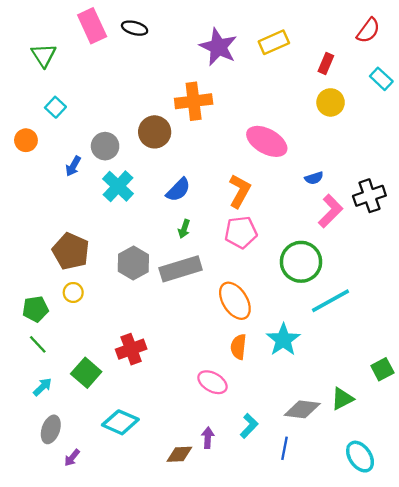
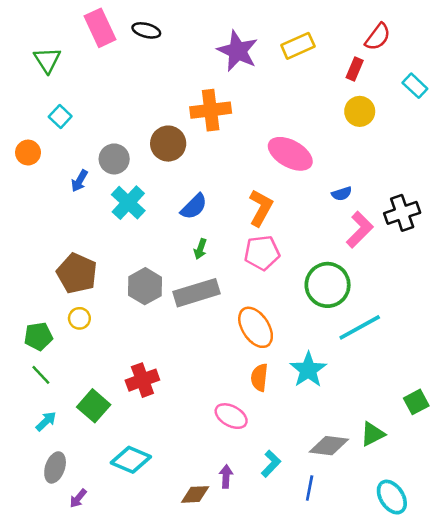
red semicircle: (368, 30) -> (378, 37), moved

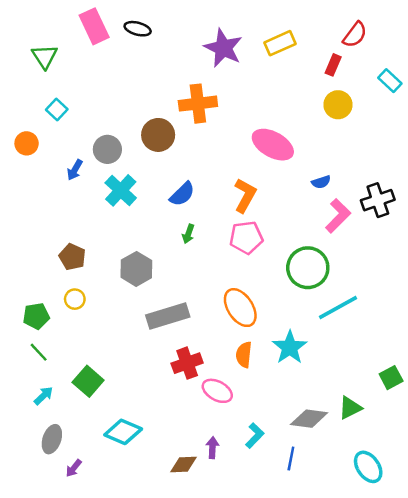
brown pentagon: (77, 273) -> (72, 257), size x0.7
gray rectangle: (196, 293) -> (168, 316), moved
red cross: (142, 380) -> (187, 363), moved

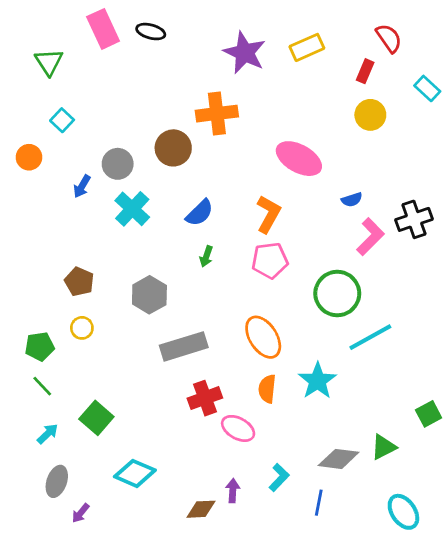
red semicircle: (355, 35) -> (389, 38), turned -72

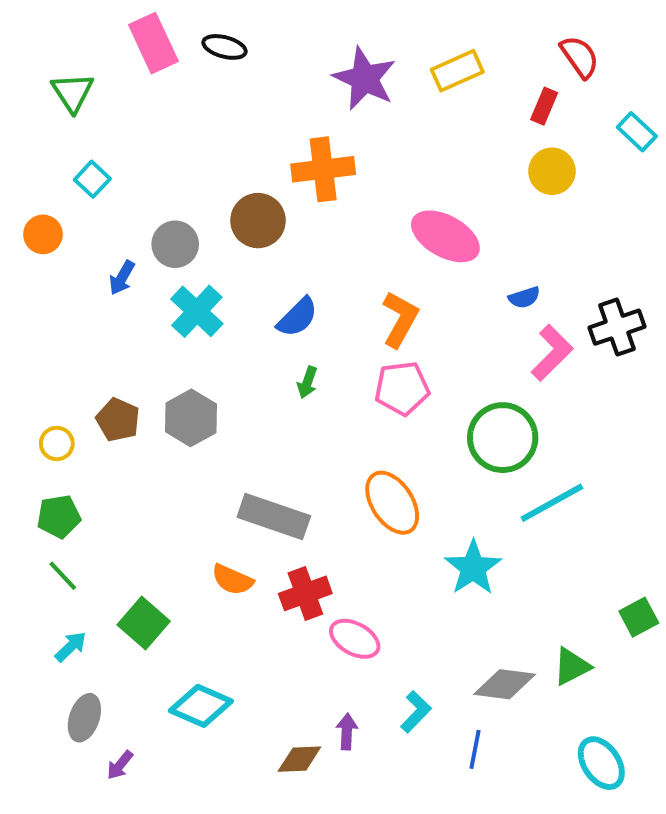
gray hexagon: (149, 295) -> (191, 418), moved
yellow circle: (82, 328) -> (57, 443), moved
gray rectangle: (184, 346) -> (274, 516), turned 36
orange semicircle: (267, 389) -> (232, 580), moved, turned -72

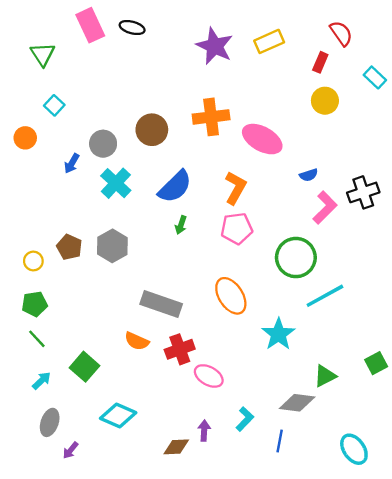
orange cross: (323, 169) -> (211, 117), moved
blue semicircle: (297, 317) -> (175, 187), size x1.4
green triangle: (572, 666) -> (325, 376), moved

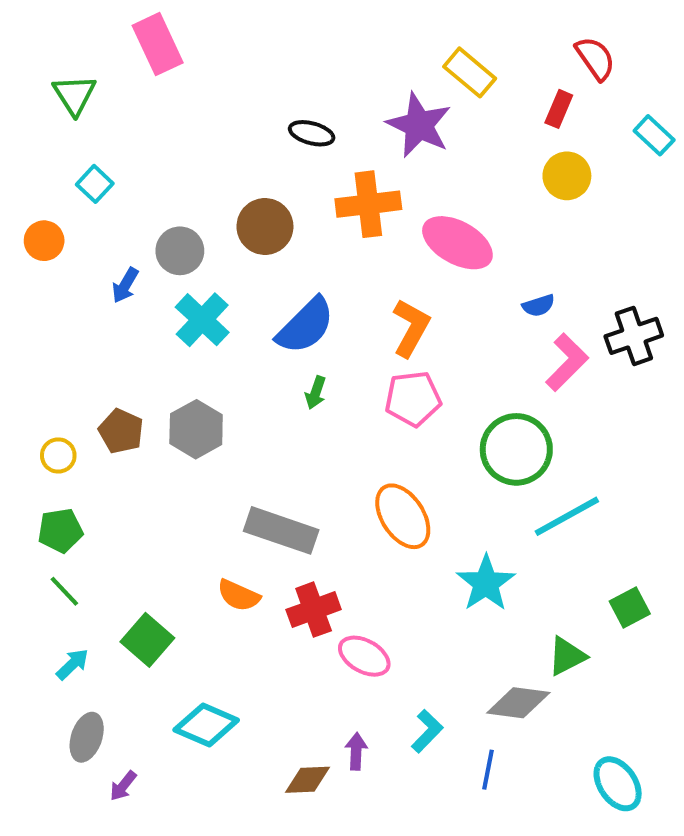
black ellipse: (132, 28) -> (312, 133), moved
yellow rectangle: (269, 41) -> (470, 72), turned 64
purple star: (215, 46) -> (419, 125), moved
green square: (376, 363) -> (630, 607), moved

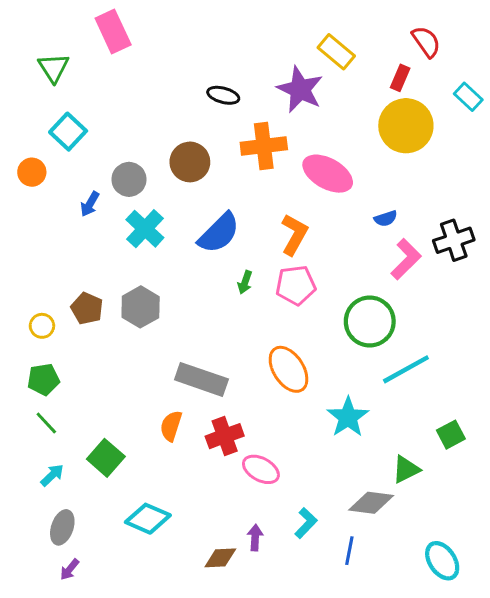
yellow circle: (567, 176) -> (406, 126), size x1.6
cyan square: (95, 184) -> (68, 132), size x1.4
green arrow: (316, 393) -> (245, 282), moved
orange semicircle: (239, 595) -> (171, 426), turned 84
purple arrow: (123, 786) -> (70, 569), moved

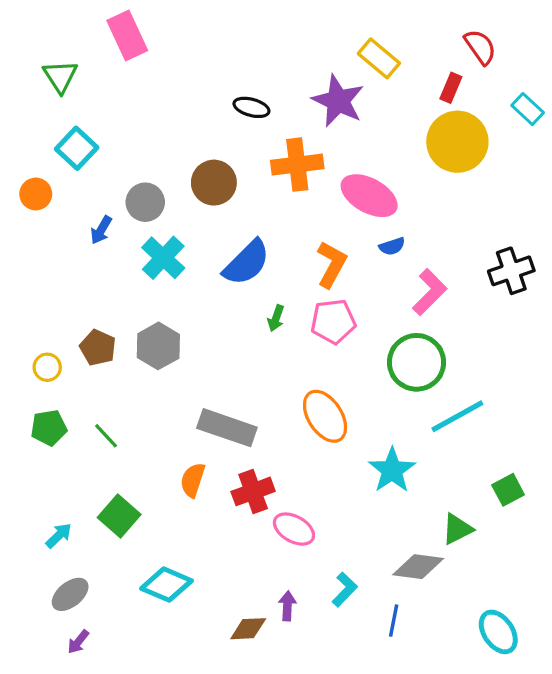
blue semicircle: (386, 219) -> (392, 246), moved
pink L-shape: (406, 259) -> (430, 292), moved
green line: (46, 423) -> (106, 436), moved
gray ellipse: (62, 527) -> (70, 594), turned 32

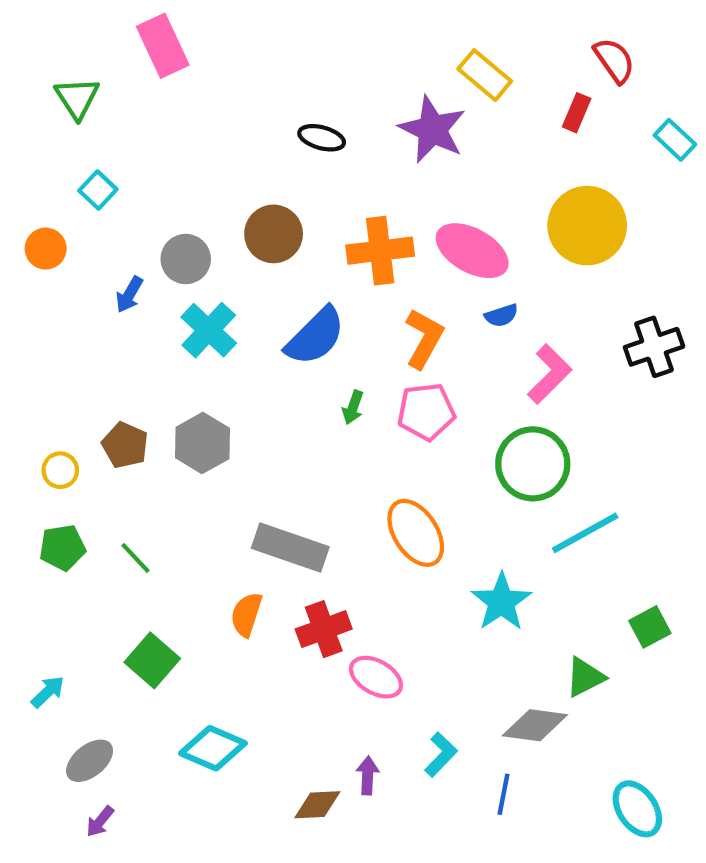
yellow circle: (457, 142) -> (587, 226), moved
cyan square: (77, 148) -> (98, 190), size x0.7
orange cross: (297, 165) -> (380, 251), moved
cyan arrow: (59, 536) -> (48, 692), moved

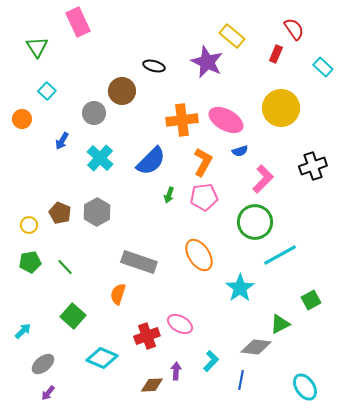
brown circle: (274, 234) -> (122, 91), moved
gray circle: (186, 259) -> (94, 113), moved
red cross: (324, 629) -> (147, 336), moved

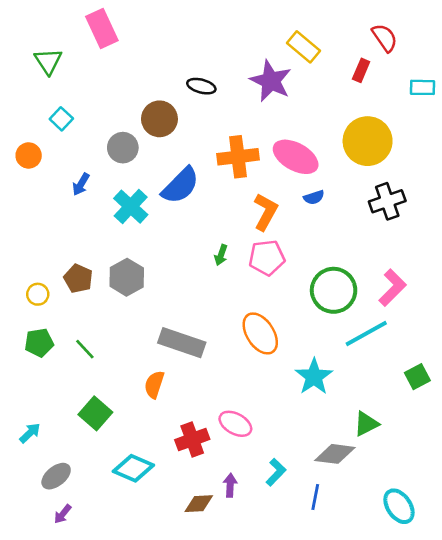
cyan rectangle: (323, 67) -> (423, 87), turned -42
blue semicircle: (151, 161) -> (180, 186), moved
black cross: (313, 166) -> (387, 201), moved
pink L-shape: (263, 179) -> (392, 288), moved
green square: (311, 300) -> (417, 377), moved

